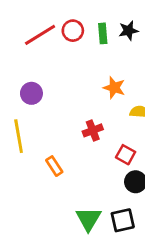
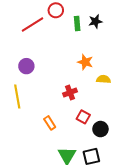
red circle: (73, 31) -> (56, 10), moved
red square: (126, 155) -> (83, 117), moved
orange rectangle: (54, 166) -> (50, 123), moved

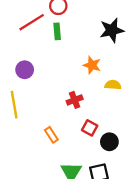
black star: (95, 21) -> (112, 30), moved, size x1.5
green rectangle: (77, 23) -> (57, 31), moved

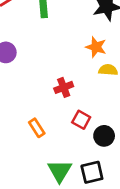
orange star: (92, 65) -> (96, 47), moved

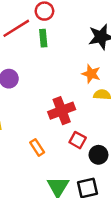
red cross: (64, 87) -> (62, 111), size x1.5

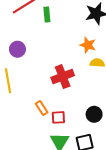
red square: (78, 140) -> (58, 117), moved, turned -32

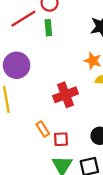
purple circle: (17, 49) -> (17, 65), size x1.5

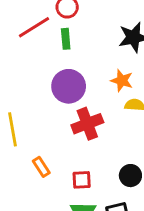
purple circle: (17, 65) -> (69, 86), moved
orange rectangle: (43, 129) -> (41, 167), moved

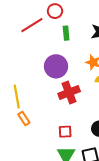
green rectangle: (66, 39) -> (66, 33), moved
orange rectangle: (41, 167) -> (24, 119), moved

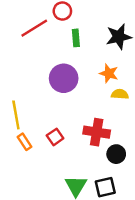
red cross: (69, 92) -> (97, 132), moved, turned 30
red square: (65, 132) -> (55, 137), moved, turned -32

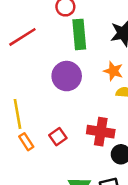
red line: (34, 28) -> (22, 37), moved
green rectangle: (76, 38) -> (79, 34), size x1.6

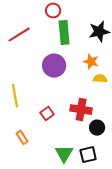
orange rectangle: (26, 142) -> (22, 138), moved

